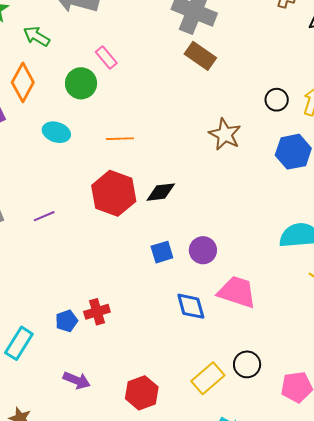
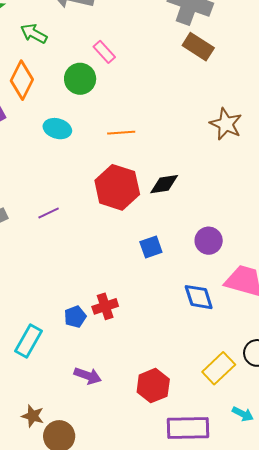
blue square: (162, 252) -> (151, 247), moved

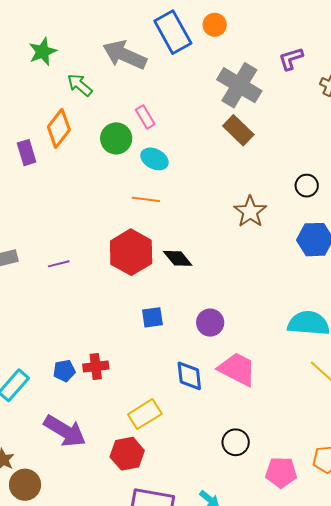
cyan ellipse: (57, 129) -> (154, 159), moved
black diamond: (164, 184) -> (178, 258), turned 48
yellow rectangle: (219, 368) -> (145, 414), moved
purple arrow: (88, 376) -> (65, 431), size x1.6

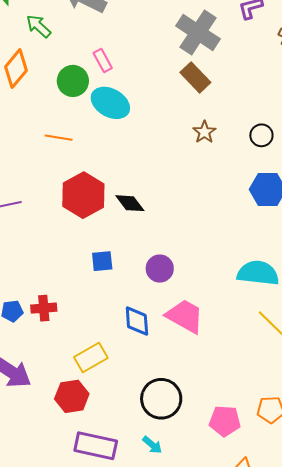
cyan ellipse: (154, 159) -> (110, 103), size x1.4
orange line: (146, 199) -> (59, 138), moved
brown star: (250, 212) -> (204, 132), moved, size x0.7
black circle: (236, 442) -> (161, 399), moved, size x1.5

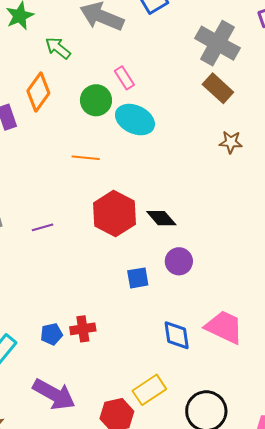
brown star: (204, 132) -> (231, 142), turned -30
purple circle: (160, 269) -> (179, 261), moved
yellow rectangle: (91, 357) -> (149, 390), moved

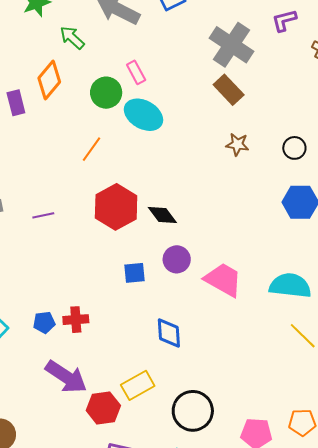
orange line: (86, 158) -> (91, 149), turned -64
pink trapezoid: (224, 327) -> (223, 280), moved
purple arrow: (54, 394) -> (66, 377), moved

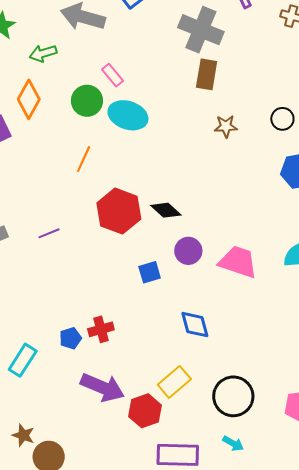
green arrow: (72, 38) -> (43, 53), turned -48
brown rectangle: (229, 90) -> (207, 74), turned 64

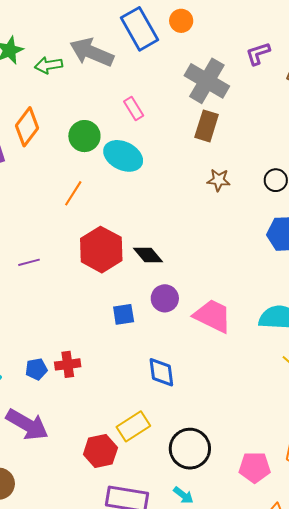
green arrow: (43, 53) -> (49, 65), moved
pink rectangle: (112, 75) -> (134, 109), moved
purple arrow: (103, 387) -> (27, 425), moved

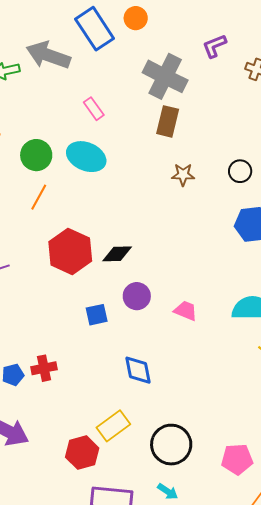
green circle: (84, 136) -> (36, 155), moved
black diamond: (148, 255) -> (117, 254), turned -48
pink trapezoid: (213, 316) -> (186, 311), size x0.6

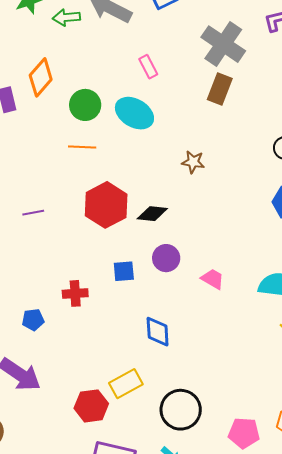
brown star: (183, 175) -> (193, 162), moved
orange line: (39, 197) -> (82, 147), turned 56
red cross: (44, 368) -> (75, 293), moved

